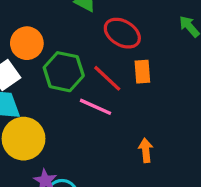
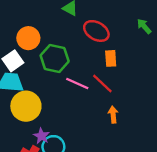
red line: (107, 78) -> (102, 83), moved

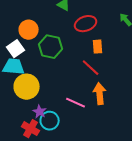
red ellipse: (96, 31) -> (86, 24), turned -50
pink line: (77, 83) -> (76, 103), moved
orange arrow: (113, 115) -> (100, 94), size x1.5

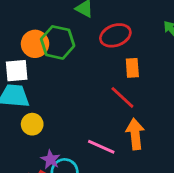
green hexagon: (51, 47) -> (58, 42), moved
white square: (16, 49) -> (17, 71), turned 30
yellow circle: (27, 87) -> (32, 124), size x0.6

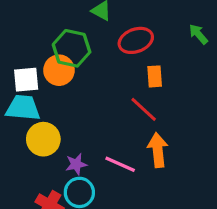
orange circle: (35, 44) -> (59, 70), moved
yellow circle: (32, 124) -> (43, 139), size x1.4
purple star: (51, 159) -> (76, 164), moved, turned 30

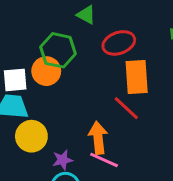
orange rectangle: (155, 76) -> (137, 77), size x1.6
orange arrow: (158, 150) -> (98, 138), moved

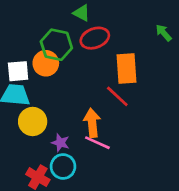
red ellipse: (119, 43) -> (95, 38), moved
purple star: (63, 160) -> (60, 143), turned 30

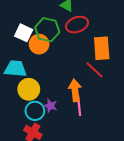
white square: (18, 71) -> (24, 33), moved, turned 30
pink line: (97, 143) -> (79, 106), turned 60
cyan circle: (63, 166) -> (35, 111), moved

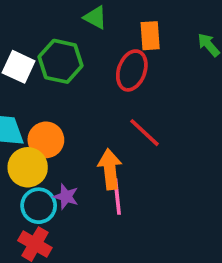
red ellipse: (77, 25) -> (132, 70), moved, turned -50
orange circle: (39, 44) -> (46, 140), moved
orange rectangle: (102, 48) -> (150, 36), moved, size x0.7

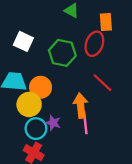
green hexagon: (61, 61) -> (62, 53), moved

